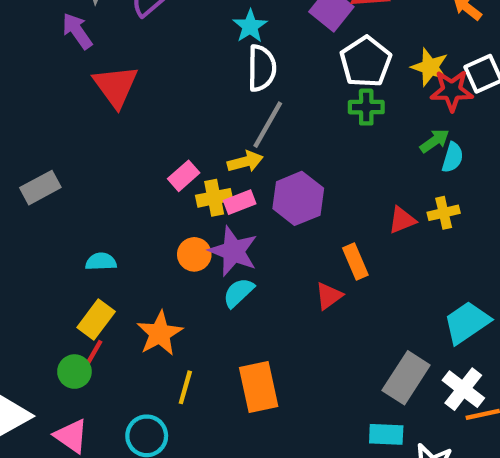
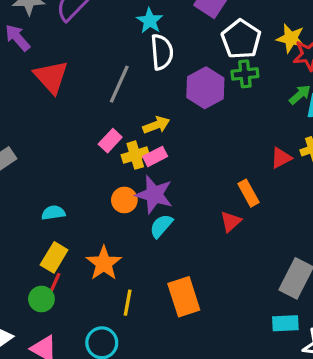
gray line: (268, 125) -> (119, 84), moved
purple hexagon: (298, 198) -> (205, 88), moved

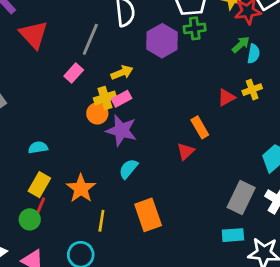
pink rectangle: (110, 141) -> (74, 73), moved
orange circle: (124, 200) -> (97, 113), moved
cyan semicircle: (161, 226) -> (128, 169), moved

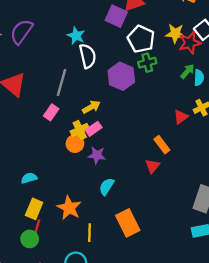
purple star: (121, 130) -> (97, 155), size x0.7

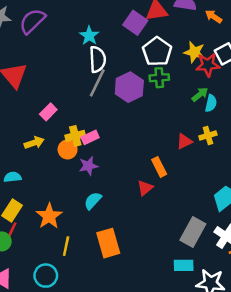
gray line: (61, 83) -> (97, 83), moved
yellow arrow: (91, 107) -> (34, 143), moved
purple star: (97, 155) -> (88, 166), turned -30

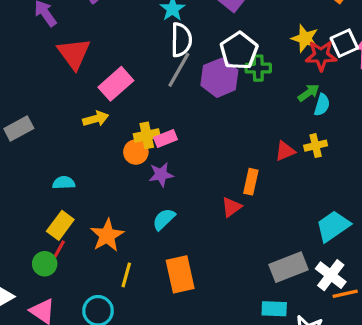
white pentagon: (157, 52) -> (239, 51), moved
pink rectangle: (48, 112) -> (116, 84), moved, size x1.5
yellow arrow: (34, 143) -> (96, 119), moved
orange rectangle: (159, 167) -> (251, 182), turned 36
gray rectangle: (193, 232) -> (289, 267), turned 36

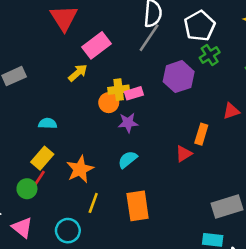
green cross: (258, 68) -> (210, 55), moved, turned -36
purple hexagon: (219, 78) -> (179, 77), moved
yellow arrow: (96, 119) -> (78, 73), turned -30

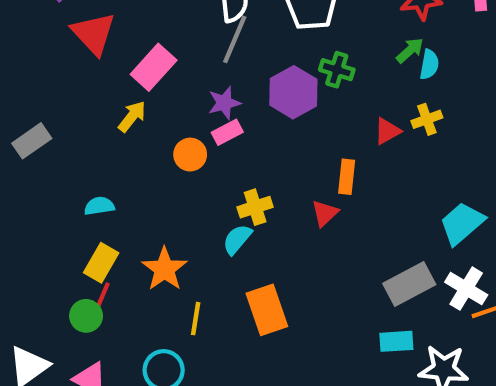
green cross: (210, 55) -> (337, 70), moved, turned -30
yellow cross: (119, 90) -> (255, 207), moved
purple star: (128, 123) -> (224, 103), moved

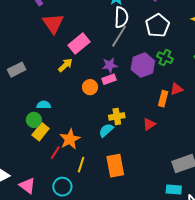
red triangle: (387, 131) -> (176, 89), moved
orange rectangle: (347, 177) -> (163, 99), moved
red line: (102, 296) -> (55, 153), moved
green circle: (86, 316) -> (34, 120), moved

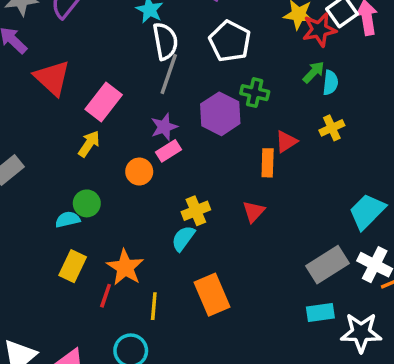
green circle: (34, 120) -> (87, 203), moved

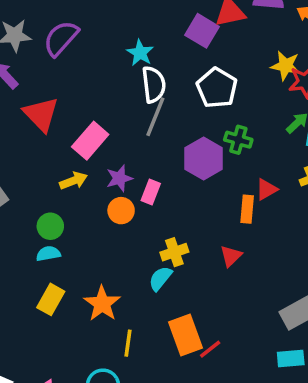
purple star: (164, 127) -> (119, 178), moved
yellow arrow: (89, 144) -> (73, 181), turned 32
pink rectangle: (168, 151) -> (151, 192), turned -40
green circle: (87, 203) -> (50, 226), moved
red line: (106, 296) -> (210, 349), moved, turned 30

